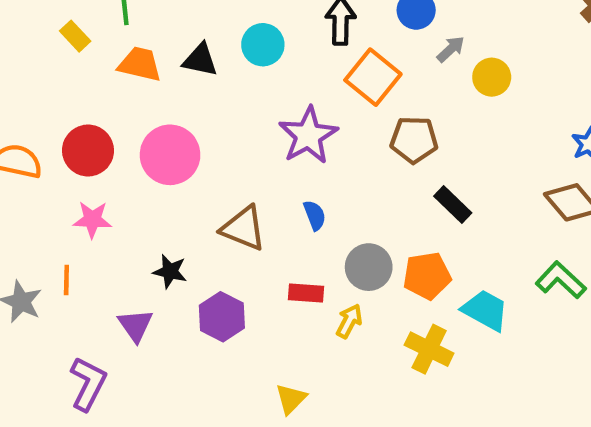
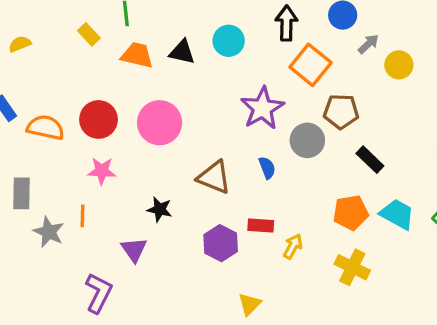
gray circle: (369, 267) -> (307, 140), moved
cyan trapezoid: (485, 310) -> (397, 214), moved
purple hexagon: (222, 317) -> (221, 243), moved

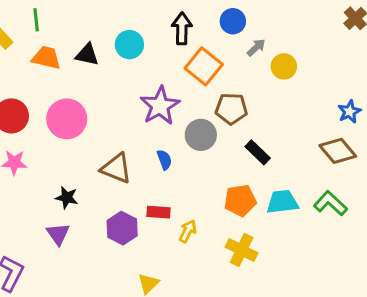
cyan trapezoid: (397, 214) -> (282, 202), turned -36
purple triangle: (134, 250) -> (58, 234), moved

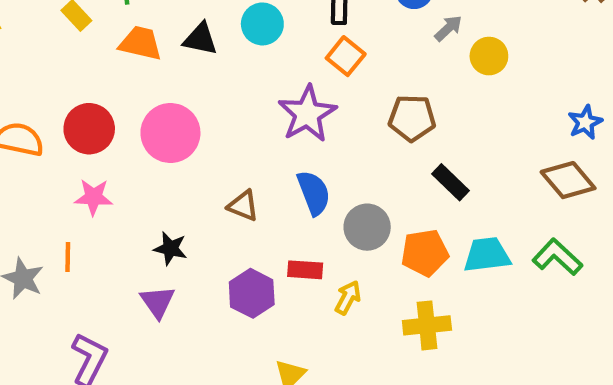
orange square: (204, 66) -> (346, 56), moved, size x0.7
gray circle: (201, 135) -> (367, 227), moved
blue semicircle: (164, 160) -> (314, 193), size x1.5
brown triangle: (116, 168) -> (243, 206), size x0.7
yellow cross: (242, 250) -> (427, 325), turned -32

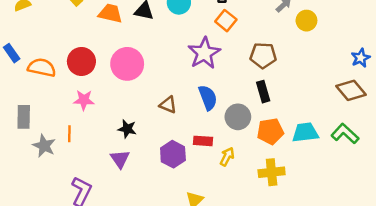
black rectangle: (450, 182) -> (263, 92), moved, turned 30

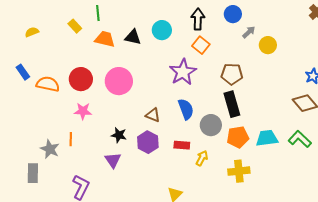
black rectangle: (263, 92) -> (232, 104), size x1.4
gray rectangle: (24, 117) -> (33, 173), moved
purple hexagon: (173, 154) -> (148, 142), moved

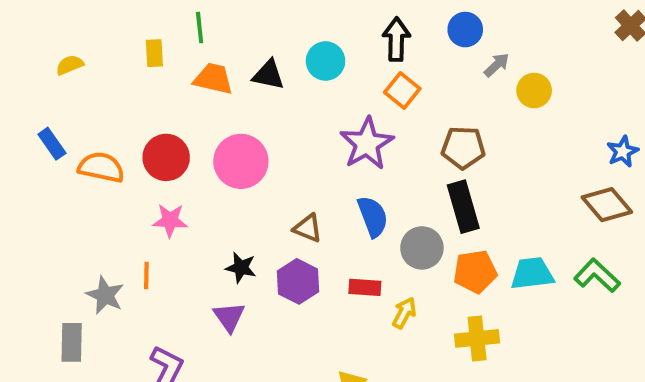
yellow rectangle: (75, 26) -> (154, 53), turned 40

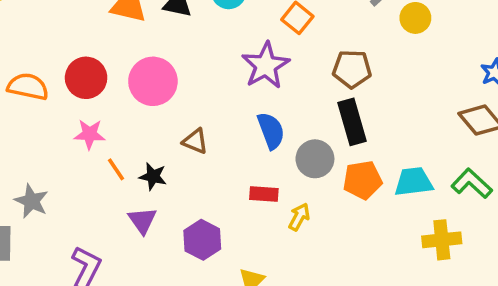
brown triangle: (308, 228) -> (195, 141), moved
orange line: (146, 275) -> (116, 169), moved, turned -35
purple hexagon: (298, 281) -> (202, 240), moved
yellow cross: (477, 338) -> (442, 240), moved

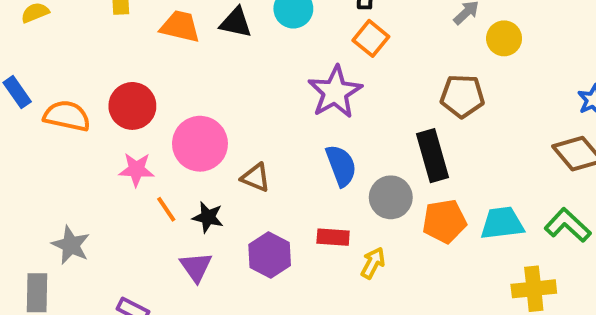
brown pentagon: (352, 69) -> (462, 96), moved
pink circle: (153, 81) -> (200, 144), moved
purple hexagon: (202, 240) -> (270, 255), moved

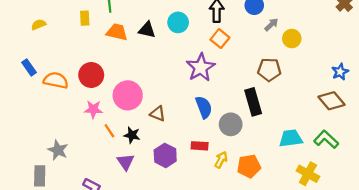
orange pentagon: (444, 221) -> (249, 166), moved
yellow cross: (534, 289) -> (308, 174), turned 35

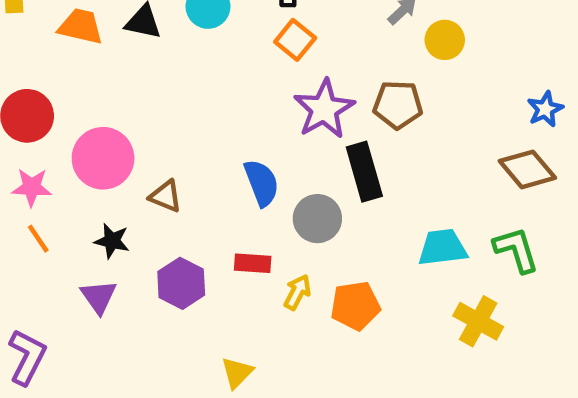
purple star: (201, 67) -> (324, 109), moved
orange line: (109, 131) -> (38, 239), moved
green L-shape: (326, 139) -> (516, 250), turned 30

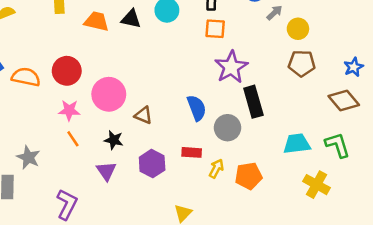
orange square: (295, 40) -> (215, 29), turned -35
brown pentagon: (398, 105) -> (302, 63), moved

